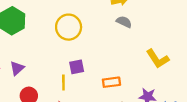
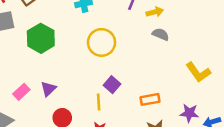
purple square: (77, 67) -> (112, 85), turned -35

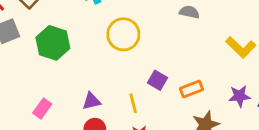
purple square: (112, 85) -> (158, 80), moved
purple triangle: (48, 89) -> (91, 101), moved, turned 42

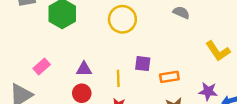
purple square: (158, 80) -> (143, 64), turned -35

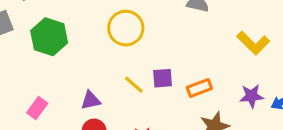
yellow line: (118, 78) -> (134, 85), moved, turned -35

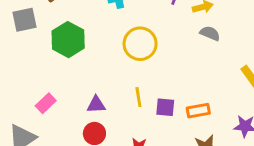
purple square: (163, 78) -> (165, 107), moved
yellow line: (134, 85) -> (138, 97), turned 30

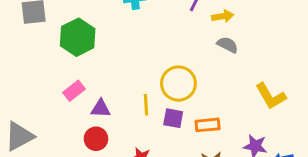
yellow circle: (140, 44) -> (178, 84), moved
pink rectangle: (46, 103) -> (74, 91), moved

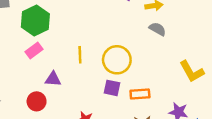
pink rectangle: (74, 91) -> (34, 51), moved
yellow line: (146, 105) -> (80, 55), moved
red circle: (96, 139) -> (37, 101), moved

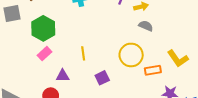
yellow circle: (117, 60) -> (131, 55), moved
purple square: (112, 88) -> (102, 78), moved, turned -32
orange rectangle: (140, 94) -> (153, 70), moved

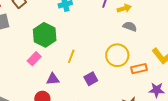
green hexagon: (43, 28) -> (45, 35), moved
yellow line: (83, 53) -> (71, 56), turned 32

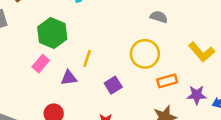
orange rectangle: (139, 69) -> (167, 81), moved
purple triangle: (53, 79) -> (69, 78), moved

